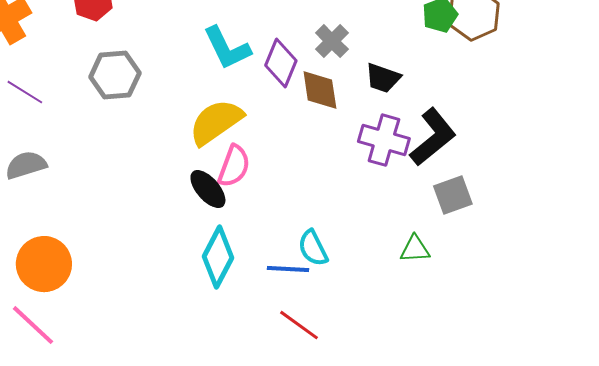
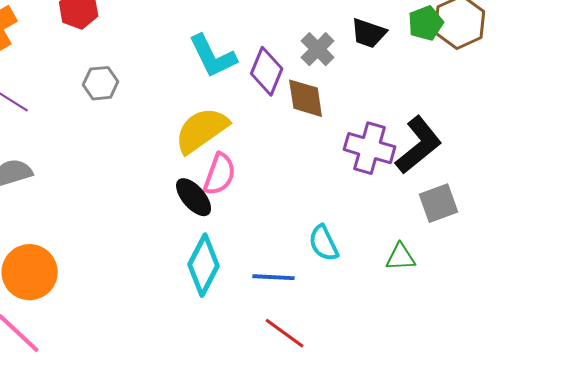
gray hexagon: (115, 75) -> (101, 83), size x0.7
black trapezoid: (383, 78) -> (369, 33), moved
cyan semicircle: (313, 248) -> (324, 243), moved

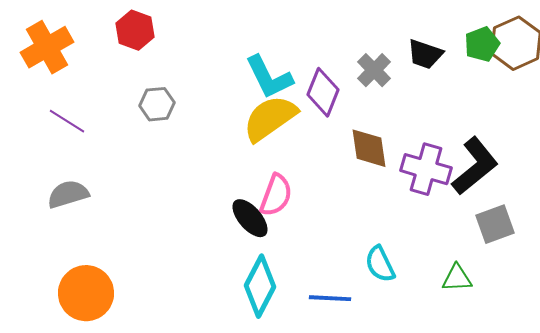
brown diamond: (306, 98) -> (369, 148), moved
yellow semicircle: (202, 130) -> (270, 118), moved

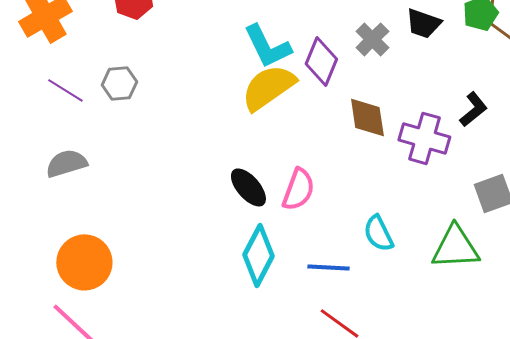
gray hexagon: (157, 104) -> (119, 83), moved
black L-shape: (475, 166) -> (473, 109), moved, size x0.6
pink semicircle: (276, 195) -> (298, 189), moved
green triangle: (457, 278) -> (455, 247), size x1.6

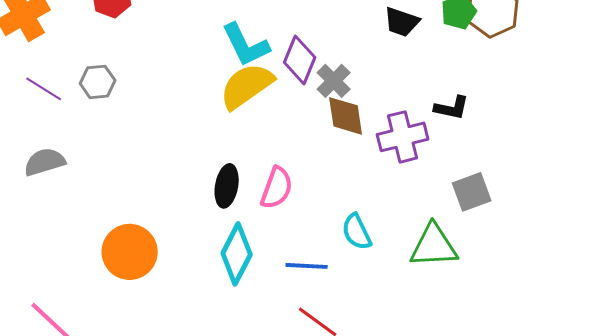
gray cross: (372, 39) -> (334, 81), moved
black L-shape: (473, 109) -> (452, 108), turned 51
purple cross: (424, 138) -> (403, 137), turned -30
black ellipse: (248, 187) -> (227, 186), turned 51
orange circle: (84, 262) -> (130, 252), moved

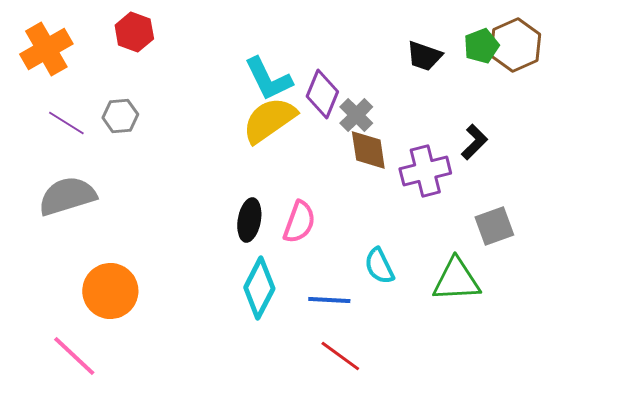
black L-shape: (452, 108) -> (474, 142), turned -57
gray semicircle: (45, 162) -> (67, 196), size x1.4
orange circle: (130, 252) -> (110, 291), moved

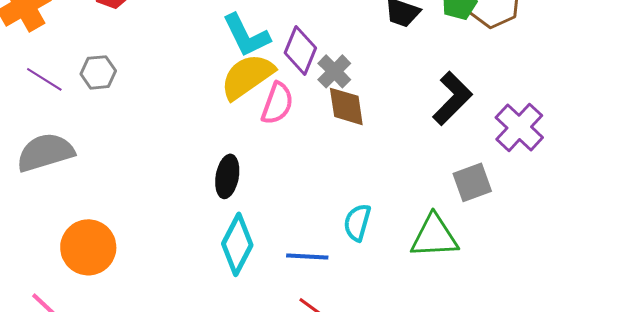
black L-shape: (474, 142) -> (452, 98), size x1.5
purple cross: (425, 171) -> (519, 127), moved, turned -33
pink semicircle: (299, 222) -> (277, 103), moved
cyan semicircle: (379, 266) -> (357, 222), turned 42

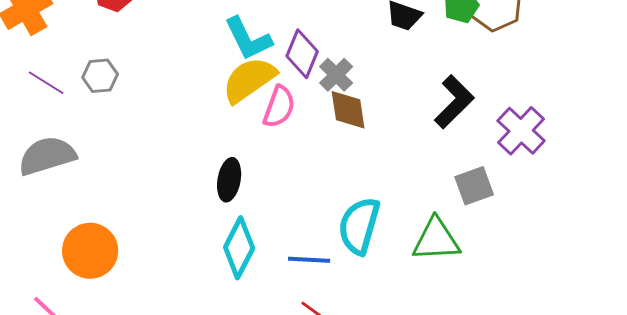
cyan semicircle: (357, 222) -> (359, 226), size x1.5

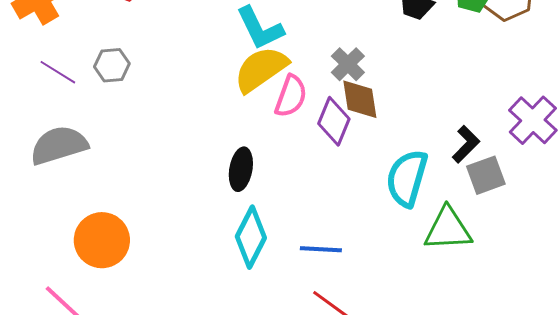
purple diamond: (302, 54) -> (334, 121), moved
black L-shape: (454, 102) -> (466, 144), moved, size x0.7
cyan semicircle: (359, 226) -> (407, 178), moved

